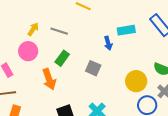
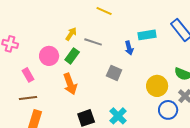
yellow arrow: (33, 29) -> (71, 34), moved
gray line: (59, 31) -> (93, 42), moved
green rectangle: (62, 58) -> (72, 56), moved

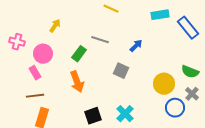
yellow arrow: (71, 34) -> (55, 26), moved
cyan rectangle: (147, 35) -> (160, 15), moved
blue arrow: (129, 48) -> (136, 46), turned -120
pink circle: (49, 56) -> (43, 54), moved

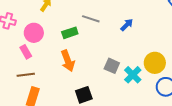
green rectangle: (79, 54) -> (70, 33), turned 35
gray square: (121, 71) -> (112, 66), moved
cyan cross: (125, 114) -> (133, 75), moved

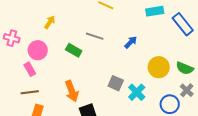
green rectangle: (70, 33) -> (74, 50), turned 49
orange arrow: (68, 61) -> (72, 91), moved
yellow circle: (155, 63) -> (159, 67), moved

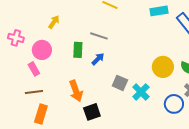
blue arrow: (131, 42) -> (98, 59), moved
green rectangle: (74, 50) -> (78, 50), turned 63

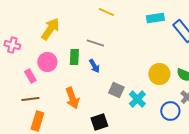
yellow arrow: (54, 22) -> (50, 29), size x1.6
pink circle: (42, 50) -> (47, 62), moved
blue arrow: (98, 59) -> (94, 66), turned 104
black square: (92, 112) -> (99, 122), moved

